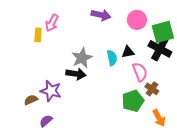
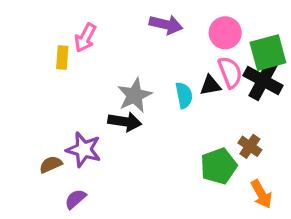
pink semicircle: (140, 72) -> (230, 72), moved

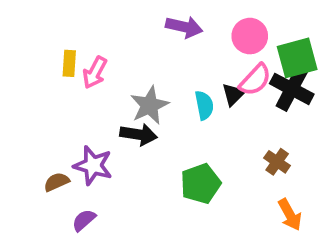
pink arrow: (85, 38) -> (95, 72), moved
pink semicircle: (230, 72) -> (255, 80), turned 64
black triangle: (210, 85) -> (233, 94), turned -35
green pentagon: (219, 166) -> (201, 184), moved

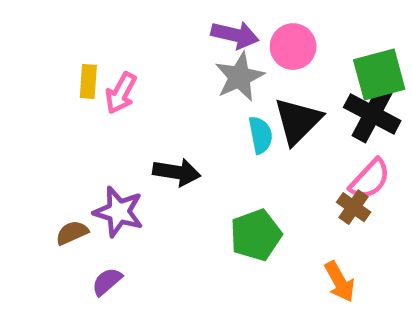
pink circle: (250, 36) -> (293, 47), moved
pink semicircle: (255, 80) -> (370, 179), moved
black triangle: (233, 94) -> (298, 121), size x1.6
gray star: (149, 105) -> (240, 77), moved
orange arrow: (290, 215) -> (340, 282), moved

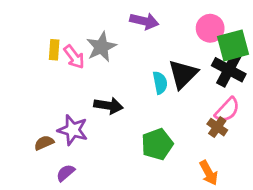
pink circle: (293, 47) -> (210, 28), moved
gray star: (240, 77) -> (101, 47), moved
pink arrow: (121, 93) -> (74, 57), turned -65

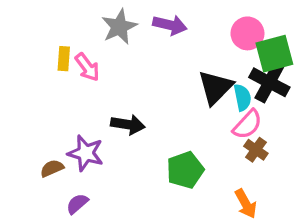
gray star: (101, 47) -> (119, 27), moved
cyan semicircle: (160, 83) -> (242, 97), moved
pink semicircle: (227, 110) -> (247, 124), moved

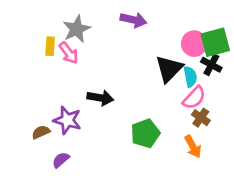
gray star: (119, 27) -> (77, 29), moved
pink circle: (247, 33) -> (194, 44), moved
black cross: (269, 82) -> (211, 65), size x0.7
orange arrow: (246, 204) -> (193, 147), moved

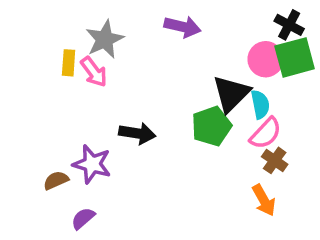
black cross: (211, 65) -> (289, 25), moved
green pentagon: (145, 133) -> (211, 126), moved

